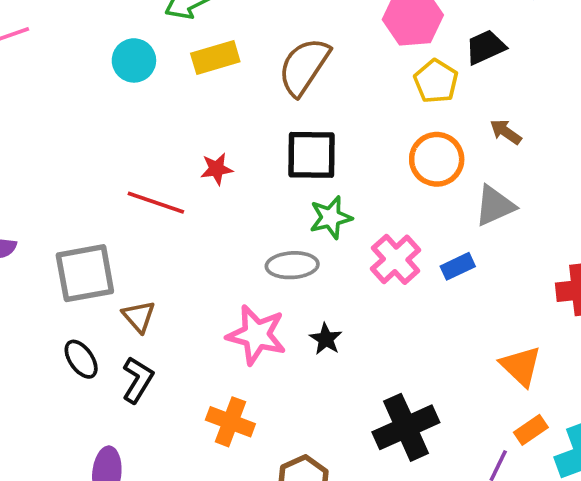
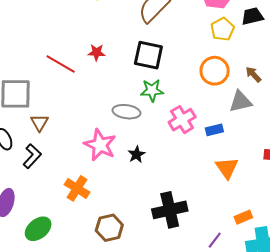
brown arrow: (506, 132) -> (253, 74), moved
orange triangle: (521, 366) -> (227, 168), moved
orange rectangle: (531, 430) -> (243, 217), moved

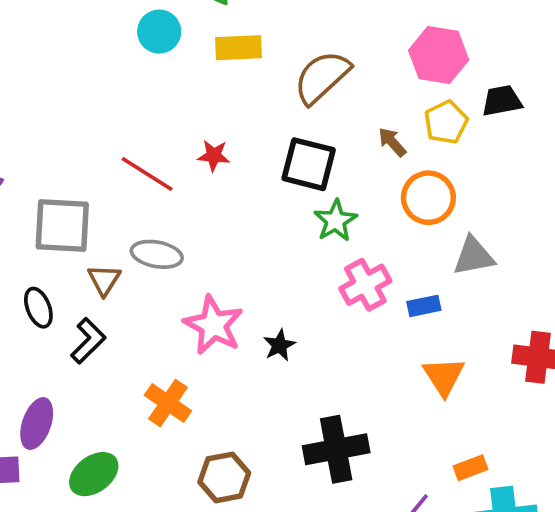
brown arrow: (253, 74) -> (392, 142), moved
green star: (152, 90) -> (336, 221), moved, turned -30
gray ellipse: (126, 112) -> (157, 254), moved

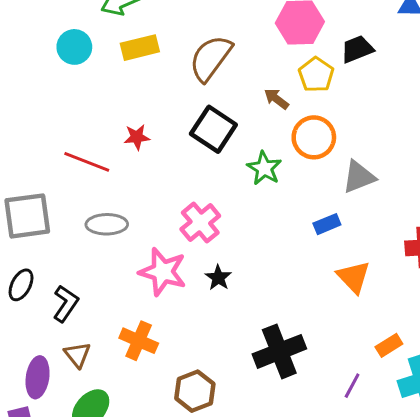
black square: (309, 164) -> (213, 129), turned 30
green star: (336, 221) -> (264, 168), moved
brown triangle: (104, 280) -> (77, 355), moved
pink cross: (365, 285) -> (200, 223), moved
black ellipse: (38, 308) -> (21, 285), turned 60

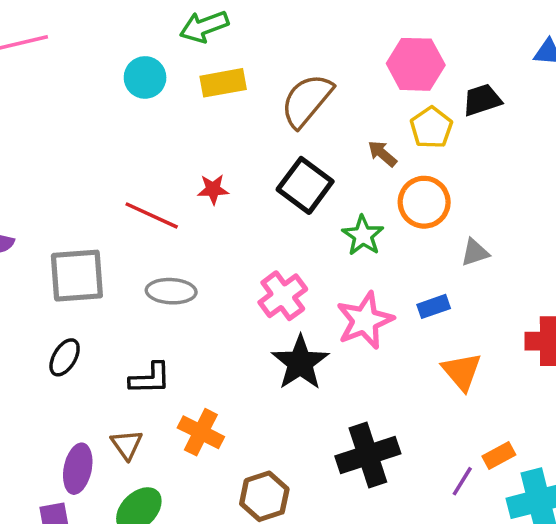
gray triangle: (359, 177) -> (475, 252), size x0.7
pink star: (163, 272) -> (365, 320), moved, turned 30
black star: (218, 278) -> (300, 363), size x1.8
black L-shape: (66, 304) -> (150, 378), moved, turned 51
purple line: (352, 386) -> (462, 481), moved

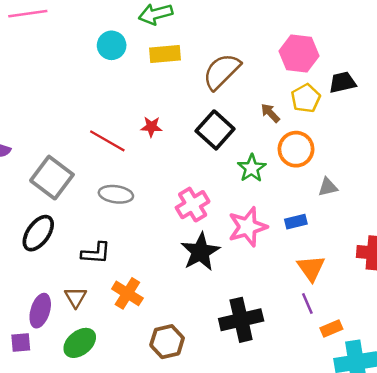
gray square: (77, 276) -> (52, 178), turned 36
black ellipse: (65, 357) -> (38, 233), size x1.4
purple line: (462, 481) -> (307, 304), moved, turned -60

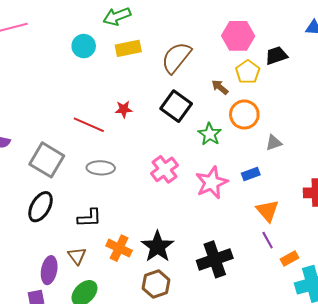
black star: (200, 252) -> (158, 247), moved

